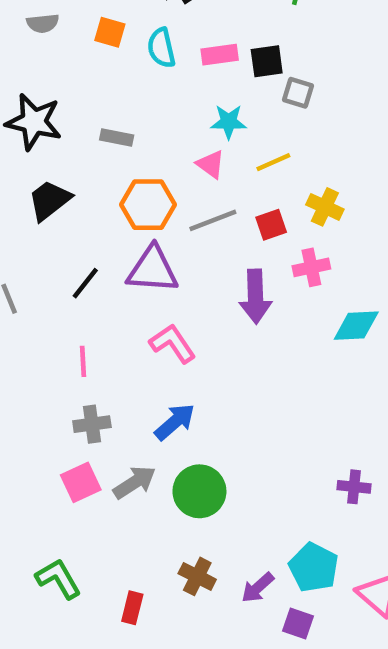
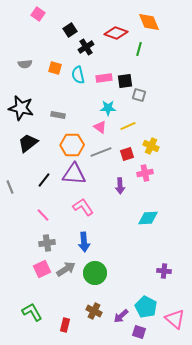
purple arrow: (255, 296) -> (120, 186), size x0.7
cyan diamond: (356, 326) -> (148, 218), moved
pink line: (83, 361) -> (43, 215), turned -40
blue arrow: (175, 422) -> (84, 242), turned 126

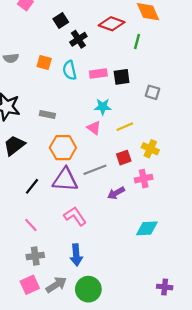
gray square: (139, 95) -> (152, 92), moved
gray line: (101, 152) -> (95, 170), moved
purple arrow: (120, 186) -> (116, 193), turned 63

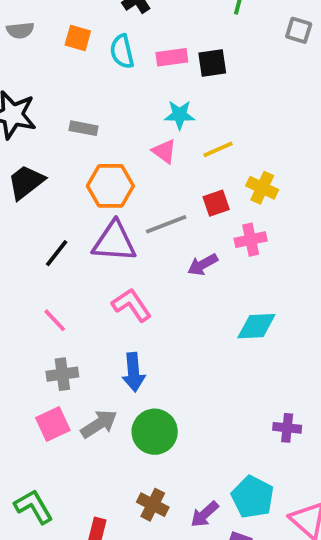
gray square: (152, 92) -> (299, 30), moved

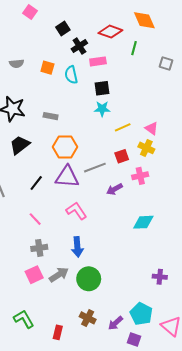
pink rectangle: (172, 57) -> (98, 61), moved
black square: (212, 63) -> (102, 88), moved
pink triangle: (164, 151) -> (152, 128), moved

